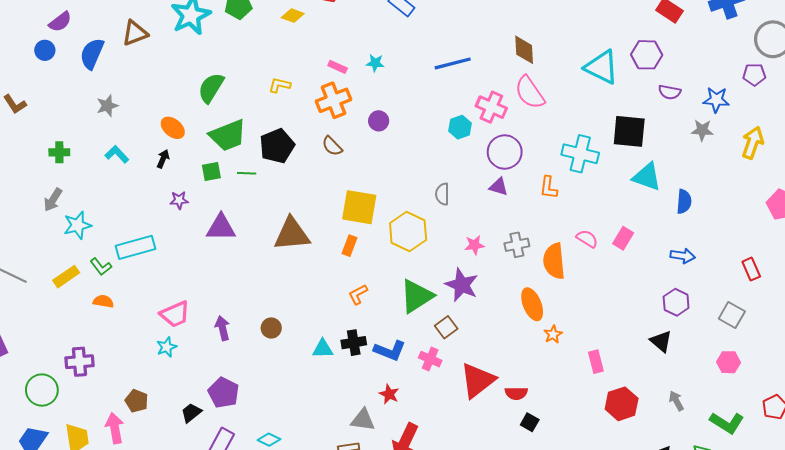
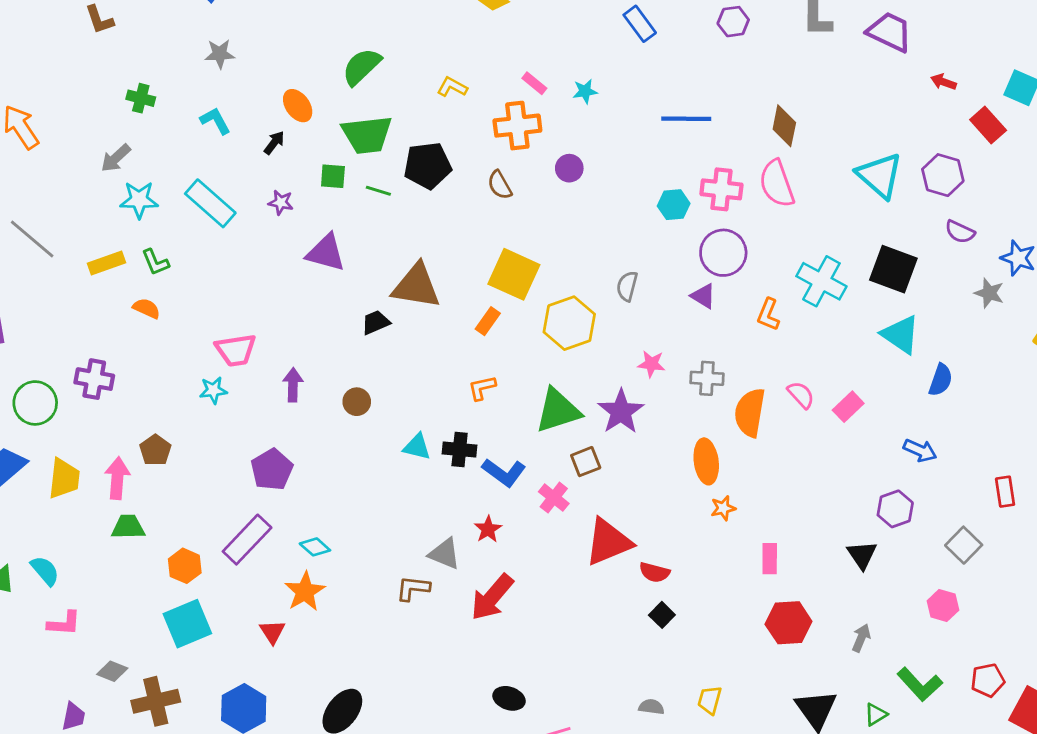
cyan star: (375, 63) -> (585, 91), turned -30
pink cross: (491, 107) -> (721, 189), turned -32
cyan rectangle: (135, 247) -> (210, 203), moved, turned 42
gray arrow: (676, 401) -> (861, 638), turned 36
black trapezoid: (191, 413) -> (376, 322), moved

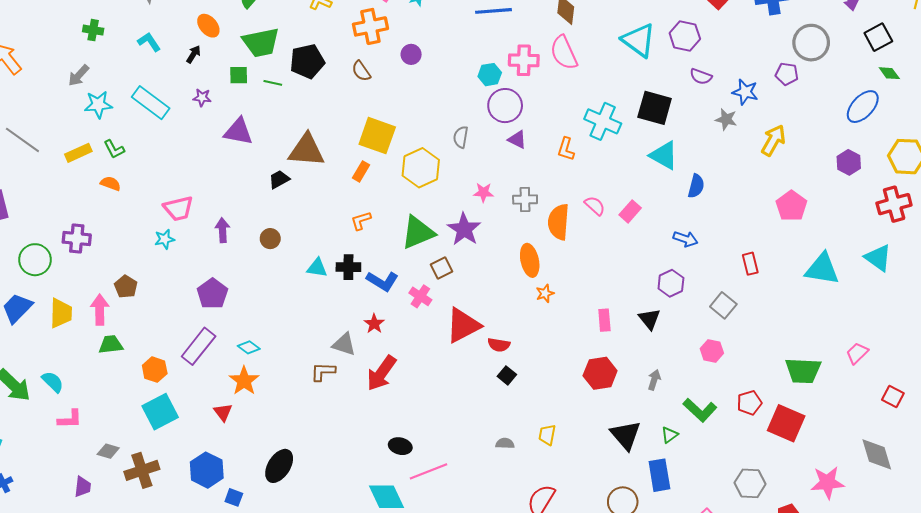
purple circle: (723, 253) -> (505, 106), moved
pink rectangle: (770, 559) -> (604, 320), moved

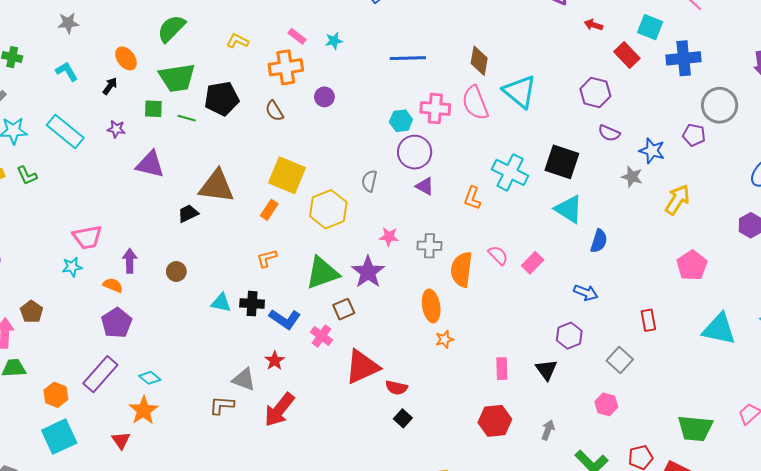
cyan triangle: (639, 40) -> (520, 92), moved
orange semicircle: (110, 183) -> (113, 285), moved

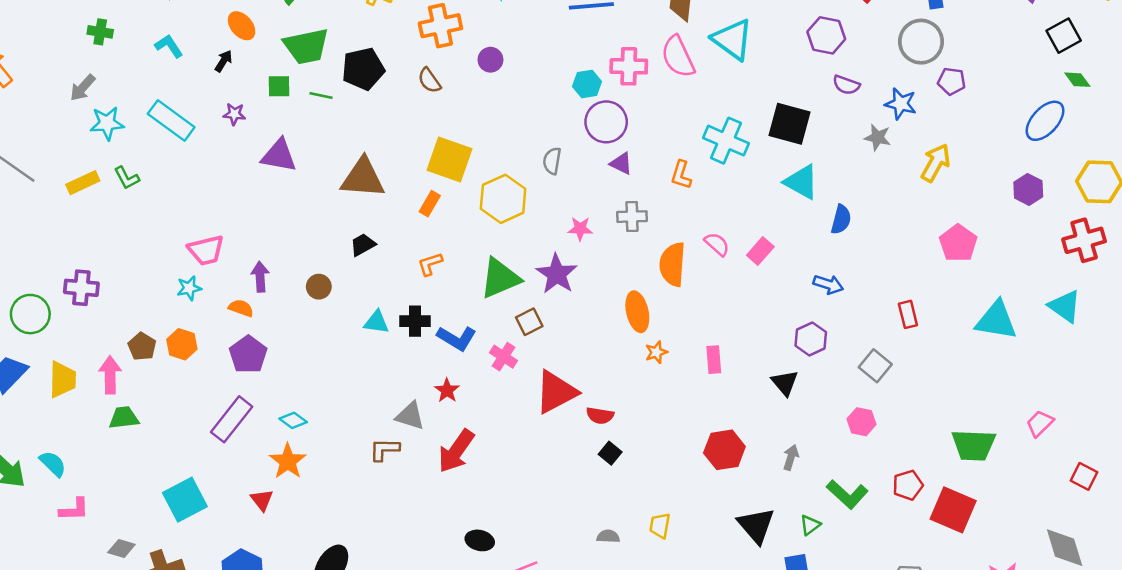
gray circle: (720, 105) -> (921, 42), moved
black trapezoid: (188, 214) -> (363, 245), moved
gray cross: (430, 246) -> (632, 217), moved
pink rectangle: (502, 369) -> (714, 360), moved
orange hexagon: (56, 395) -> (182, 344), moved

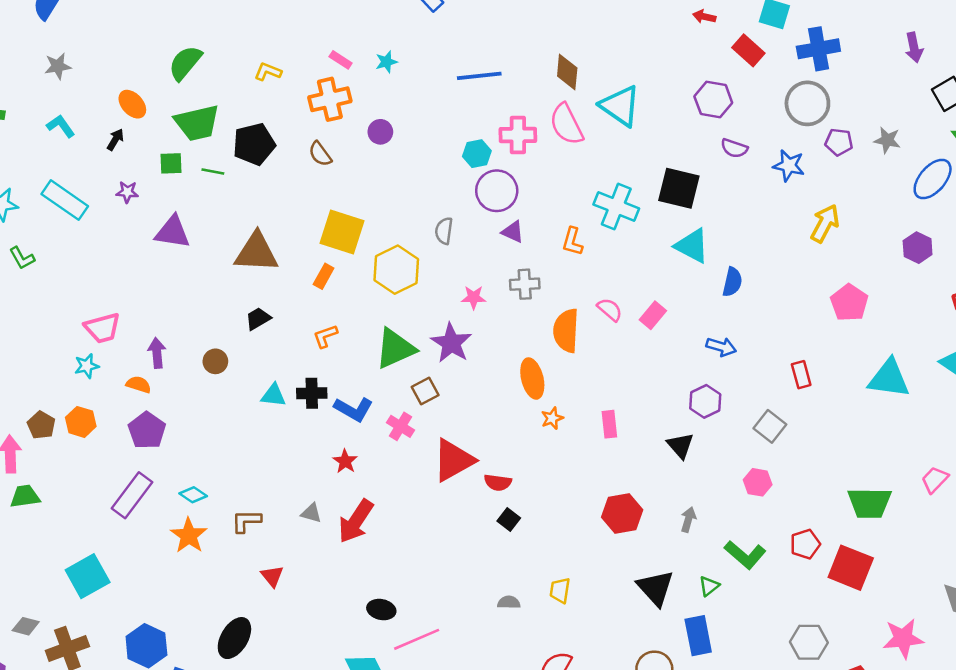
gray star: (878, 137) -> (887, 140), moved
gray triangle: (410, 416) -> (311, 513), moved, size x0.7
brown L-shape: (384, 450) -> (246, 521), moved
red triangle: (262, 500) -> (272, 576), moved

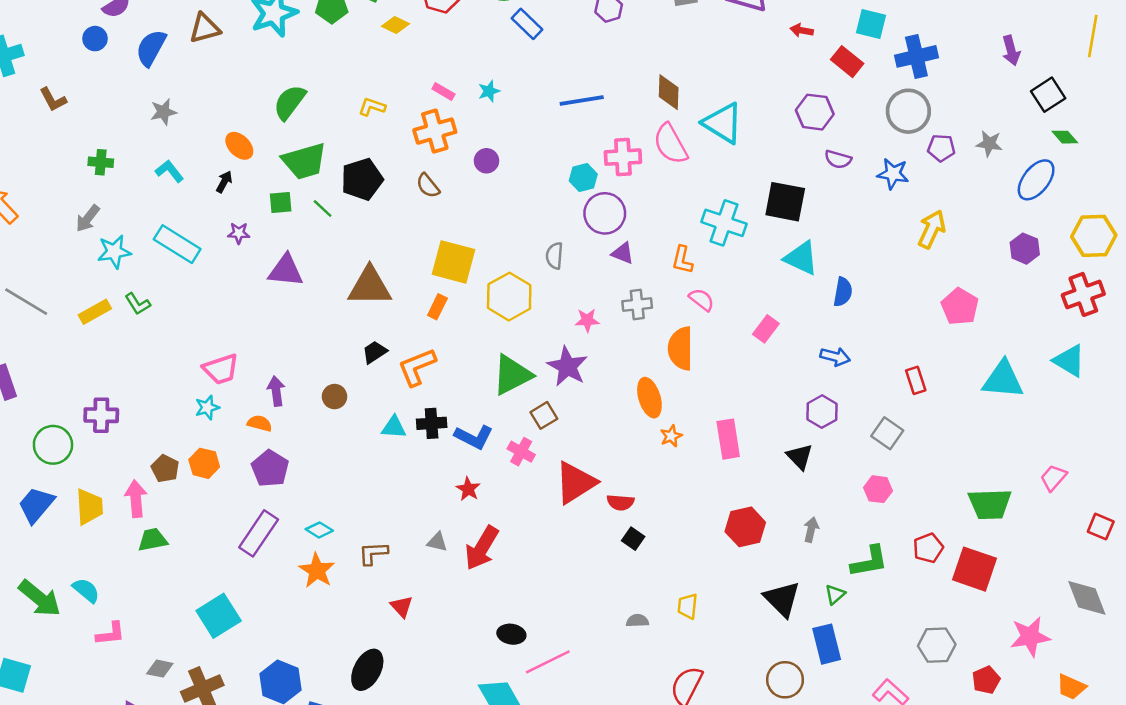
green line: (213, 172) -> (323, 209), turned 35
pink semicircle: (610, 310) -> (702, 300), moved
orange L-shape: (325, 336) -> (417, 367), moved, size x1.6
pink rectangle: (609, 424) -> (728, 439), size x1.4
green L-shape: (745, 555) -> (869, 562), turned -48

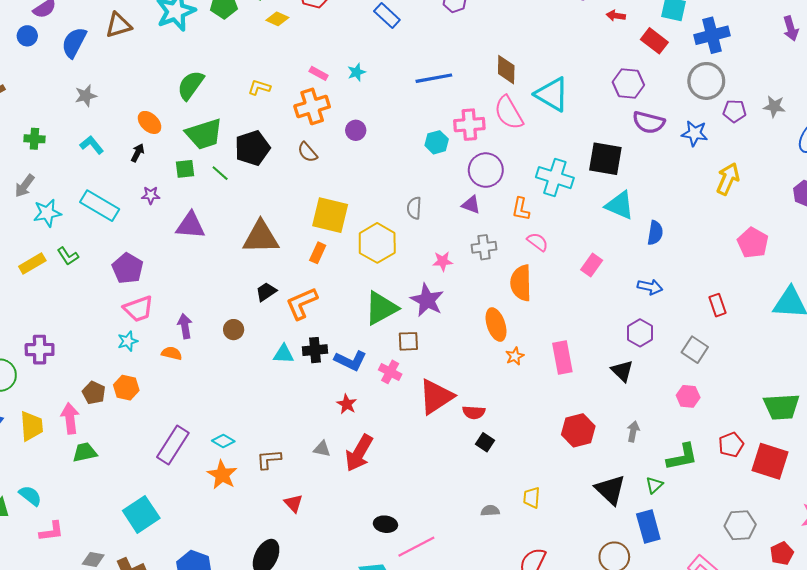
purple semicircle: (838, 159) -> (649, 122), size x1.4
purple circle: (605, 213) -> (486, 170), moved
brown square: (544, 415) -> (408, 341), turned 30
purple pentagon: (270, 468) -> (128, 268), moved

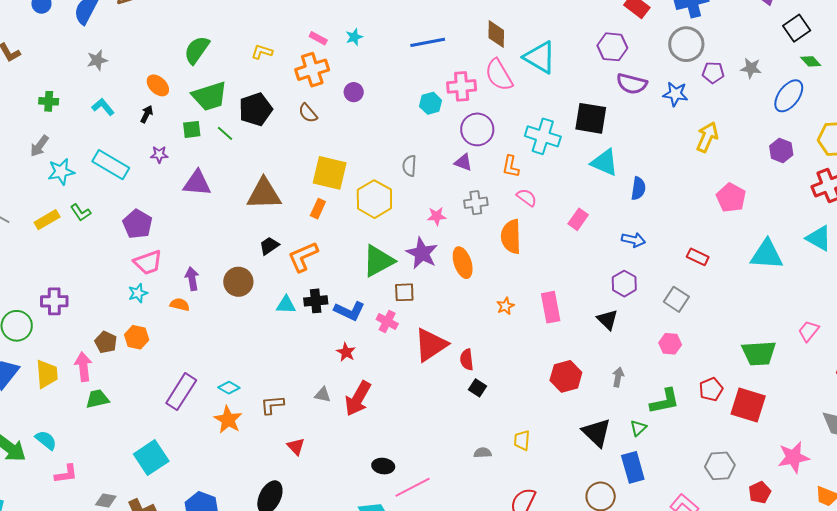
red rectangle: (717, 305) -> (698, 257), turned -45
orange ellipse: (496, 325) -> (463, 263), moved
brown circle: (234, 330) -> (238, 282), size x1.5
red semicircle: (474, 412) -> (467, 360), turned 80

